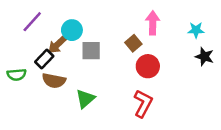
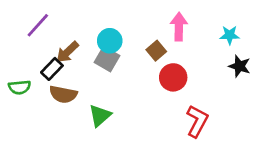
cyan circle: (72, 30) -> (110, 41), moved
gray square: (91, 51) -> (107, 59), turned 30
red L-shape: (143, 104) -> (197, 121), moved

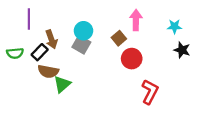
purple line: (38, 25) -> (29, 19), turned -42
brown arrow: (67, 52) -> (51, 39), turned -66
green semicircle: (19, 87) -> (15, 53), moved
green triangle: (100, 115) -> (62, 84), moved

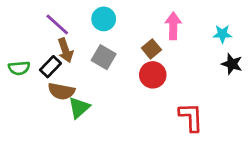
purple line: (29, 19) -> (57, 24), moved, turned -48
cyan circle: (83, 31) -> (104, 19), moved
red circle: (132, 59) -> (153, 75), moved
red L-shape: (150, 92) -> (191, 117), turned -30

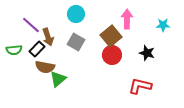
purple line: (57, 24) -> (31, 25), moved
brown square: (151, 49) -> (111, 36), size x1.5
black star: (232, 64) -> (147, 53), moved
red L-shape: (191, 117) -> (140, 86), turned -75

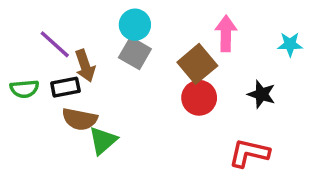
gray square: (76, 42) -> (135, 53), moved
black rectangle: (37, 49) -> (65, 87), turned 35

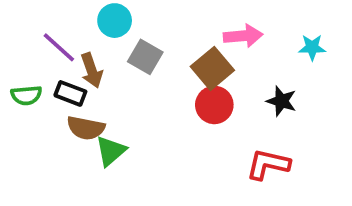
cyan circle: (135, 25) -> (115, 21), moved
pink arrow: (226, 34) -> (243, 36), turned 84
black rectangle: (65, 87) -> (70, 93), turned 32

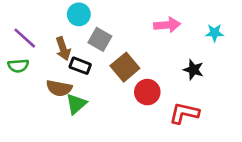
purple line: (59, 47) -> (25, 38), moved
brown square: (212, 68) -> (125, 67), moved
black rectangle: (70, 93) -> (80, 66), moved
red circle: (214, 105) -> (147, 92), moved

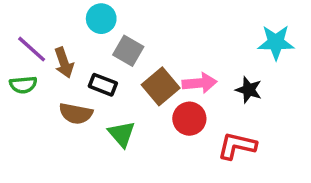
pink arrow: (167, 25) -> (200, 83), moved
cyan star: (214, 33) -> (276, 42), size x1.5
brown arrow: (63, 49) -> (64, 63), moved
green triangle: (76, 104) -> (122, 134), moved, turned -30

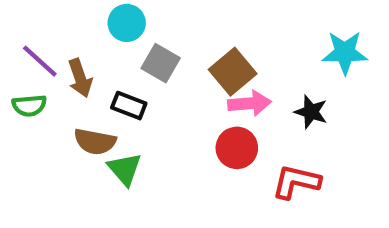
brown square: (161, 86) -> (233, 72), moved
green triangle: (122, 134) -> (125, 169), moved

